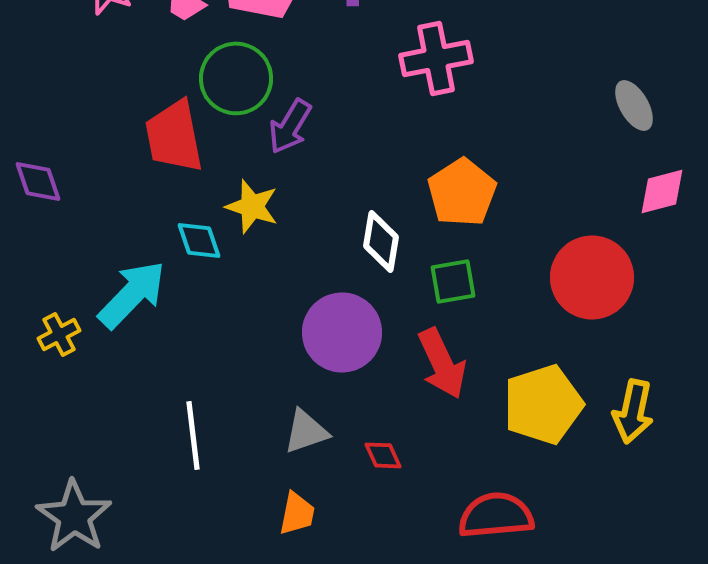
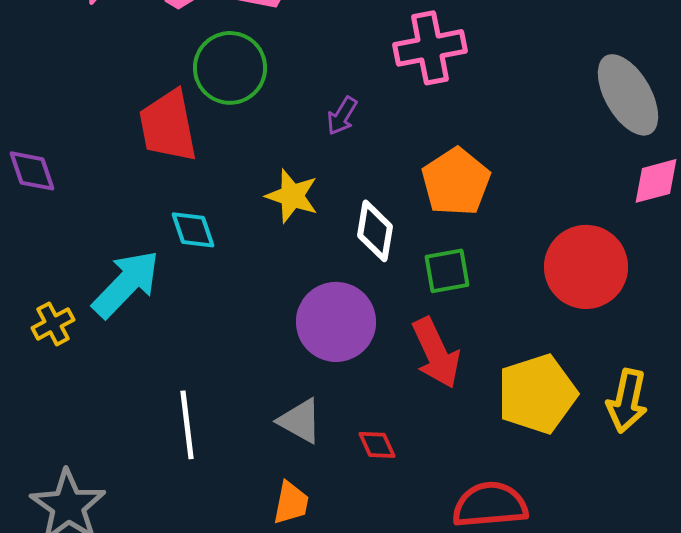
gray ellipse: (634, 105) -> (628, 95), size x1.6
purple arrow: (290, 126) -> (342, 116), moved, size x0.7
yellow star: (252, 206) -> (292, 196), moved
gray triangle: (306, 431) -> (300, 421), turned 48

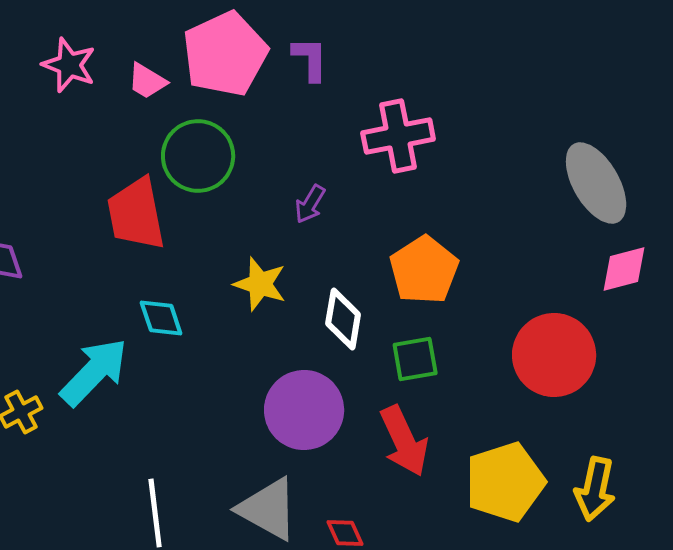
gray triangle: (300, 421) -> (268, 509), size x1.4

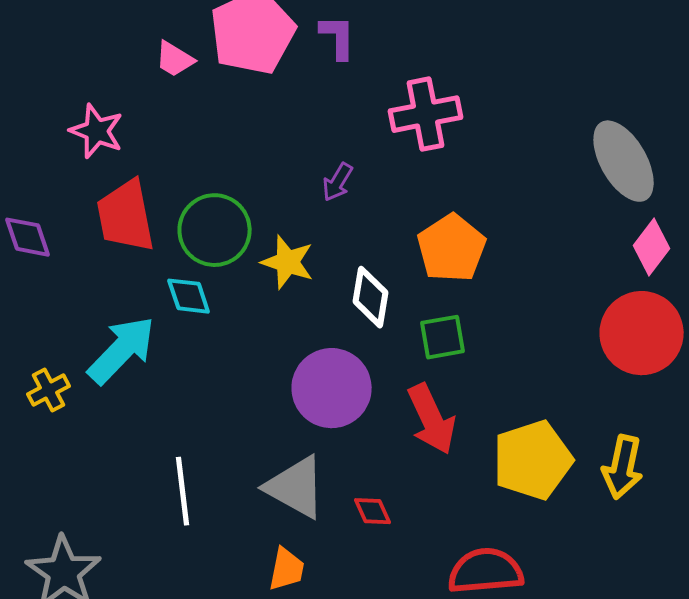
pink star: (69, 65) -> (97, 131), moved
green circle: (198, 156) -> (215, 230), moved
red trapezoid: (136, 214) -> (126, 216), moved
pink diamond: (624, 269) -> (652, 247), turned -38
red circle: (554, 355) -> (642, 333), moved

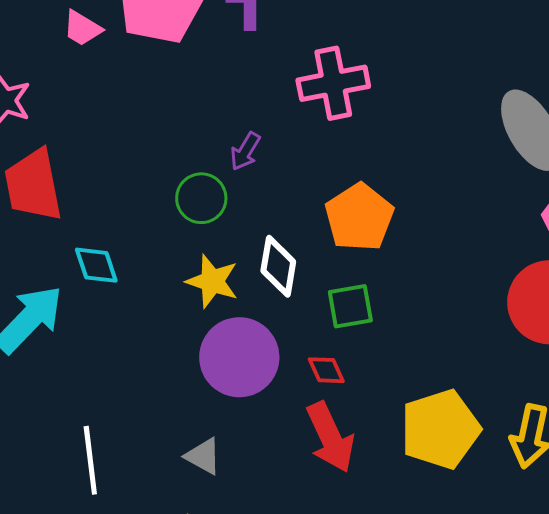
green circle: (215, 230) -> (201, 198), moved, size x0.7
yellow star: (288, 262) -> (212, 281), moved
red arrow: (432, 419) -> (330, 437), moved
gray triangle: (296, 487) -> (203, 456), size x0.6
red diamond: (373, 511) -> (326, 370), moved

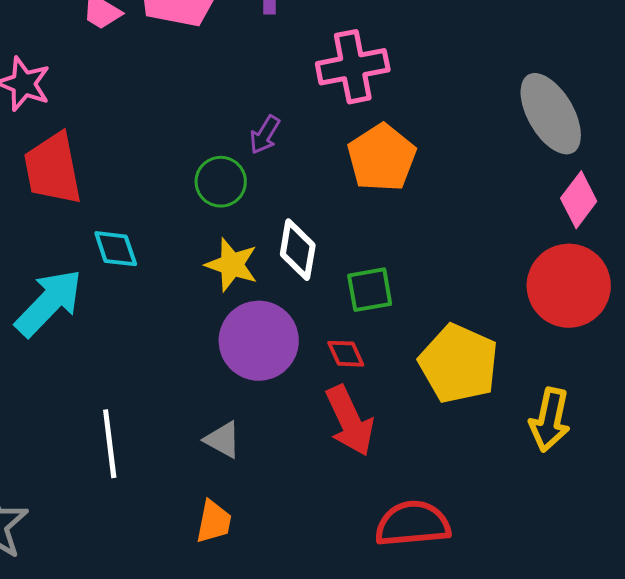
orange pentagon: (359, 217) -> (382, 158), moved
yellow pentagon: (440, 429) -> (459, 364), moved, turned -30

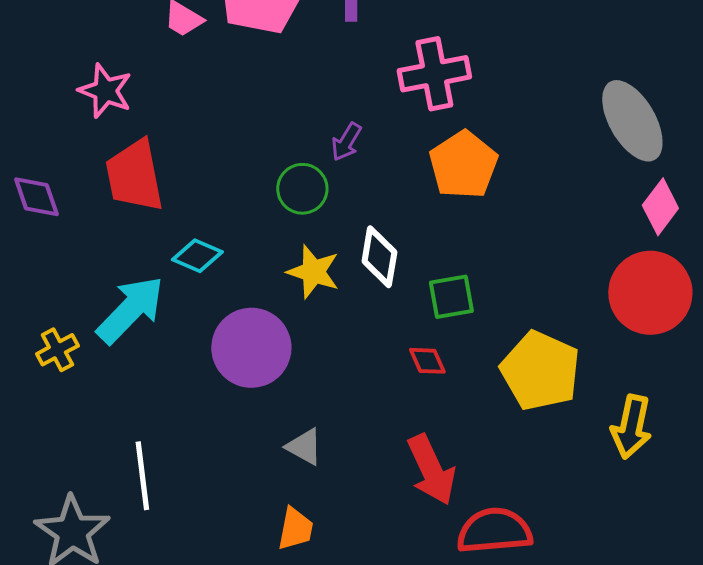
cyan diamond: (116, 249) -> (197, 256), turned -48
purple circle: (259, 341) -> (251, 348), moved
red arrow: (350, 421) -> (431, 470), moved
white line: (110, 444) -> (142, 476), moved

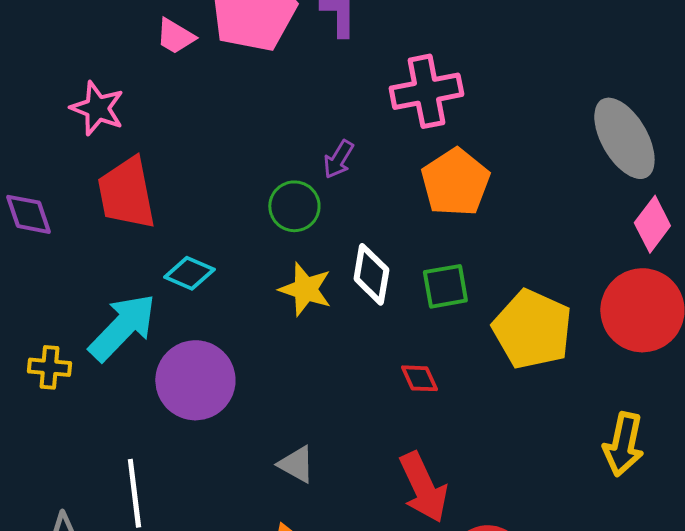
green square: (451, 297) -> (445, 286), moved
purple circle: (251, 348) -> (195, 380), moved
yellow cross: (57, 350) -> (49, 367), turned 33
yellow pentagon: (540, 371) -> (532, 329), moved

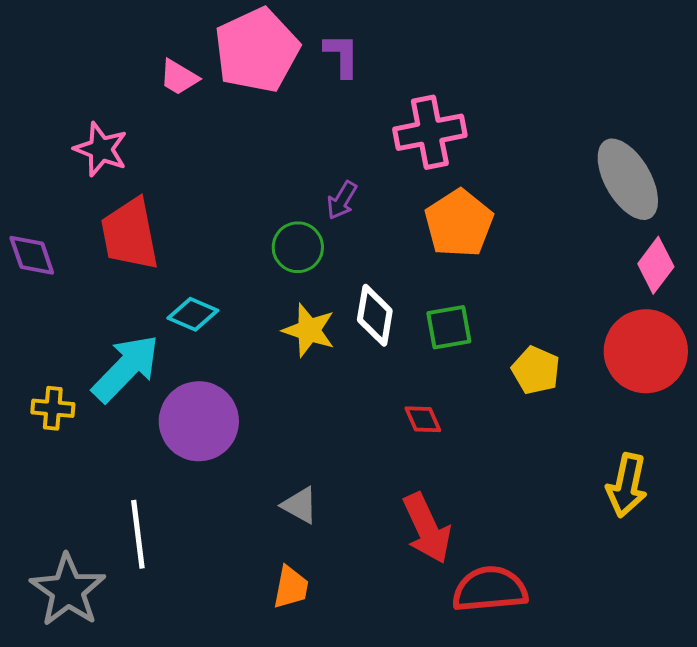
yellow pentagon: (532, 329) -> (536, 370), size x0.6

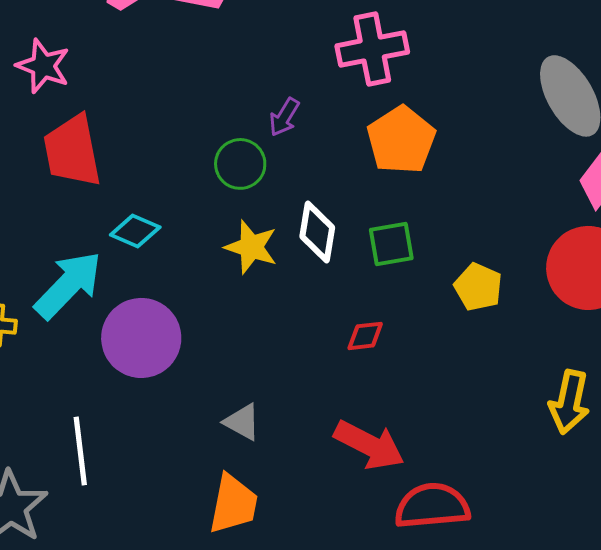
red diamond: (423, 419) -> (365, 336), turned -72
red arrow: (427, 528) -> (369, 445), turned -38
orange trapezoid: (291, 587) -> (233, 504), size x1.4

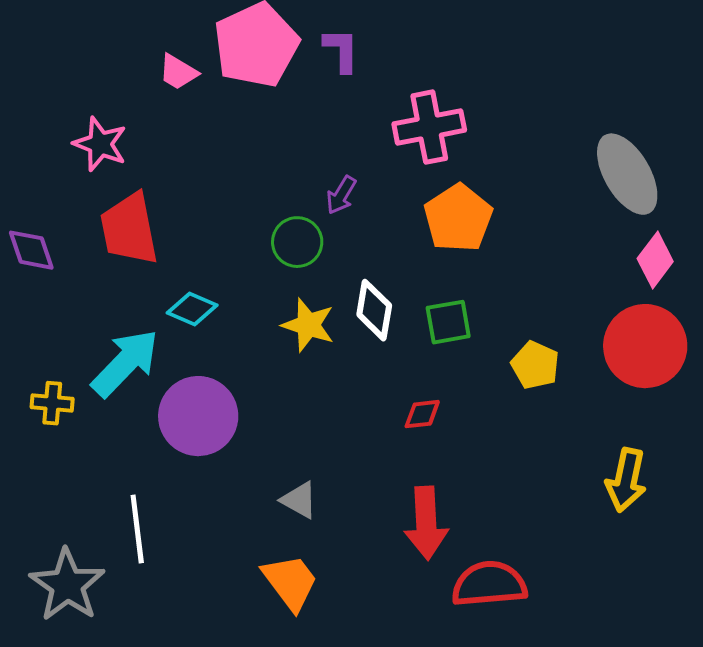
red arrow: (369, 445) -> (426, 523), turned 60
orange trapezoid: (233, 504) -> (290, 582), turned -48

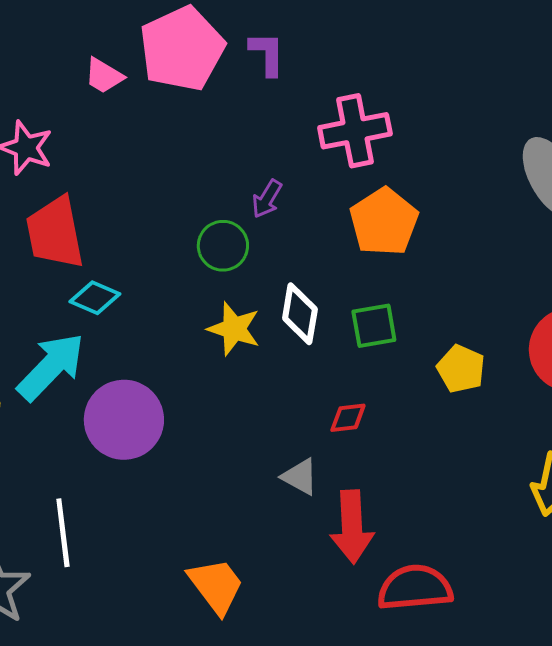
cyan diamond: (192, 309) -> (95, 298), moved
gray triangle: (299, 500) -> (300, 477), moved

